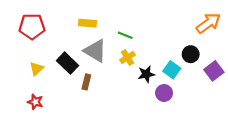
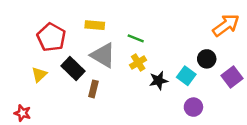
red pentagon: (32, 26) -> (51, 37), moved, turned 30
purple circle: (164, 93) -> (193, 107), moved
red star: (35, 102) -> (22, 113), moved

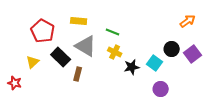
orange arrow: (226, 25) -> (188, 21), size x0.7
yellow cross: (138, 62) -> (115, 52), turned -32
purple square: (232, 77) -> (193, 54), moved
red star: (22, 113) -> (15, 83), moved

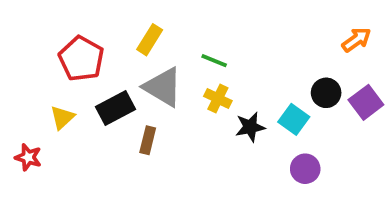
yellow rectangle: (79, 21) -> (150, 40), turned -63
black rectangle: (61, 57) -> (115, 108), turned -72

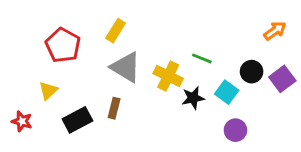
green line: (214, 61) -> (202, 58), moved
yellow cross: (218, 98) -> (168, 76), size x1.4
black rectangle: (115, 108) -> (77, 120), moved

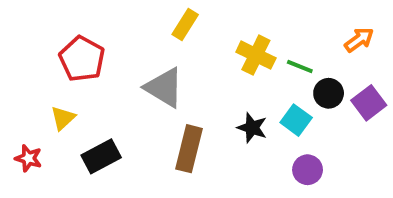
yellow rectangle: (116, 31) -> (185, 24), moved
green line: (202, 58) -> (300, 67), moved
yellow cross: (168, 76) -> (256, 55), moved
black star: (193, 98) -> (252, 128), turned 30
brown rectangle: (114, 108) -> (189, 149), moved, size x1.6

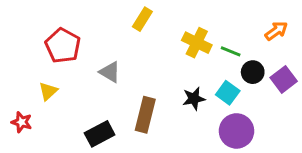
gray triangle: (164, 88) -> (110, 72), moved, size x0.7
black star: (252, 128) -> (194, 99), turned -30
black rectangle: (101, 156) -> (100, 134), moved
purple circle: (308, 170) -> (237, 131), size x1.5

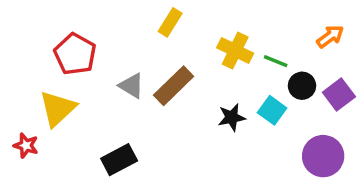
yellow triangle: (48, 91) -> (58, 109), size x1.6
brown rectangle: (145, 115) -> (174, 86), moved, turned 32
purple circle: (237, 131) -> (323, 156), moved

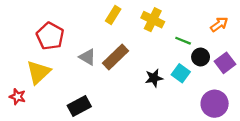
yellow cross: (235, 51) -> (153, 20), moved

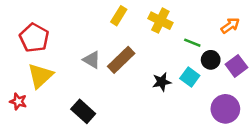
red pentagon: (50, 36) -> (34, 38), moved
black rectangle: (79, 106) -> (83, 111), turned 70

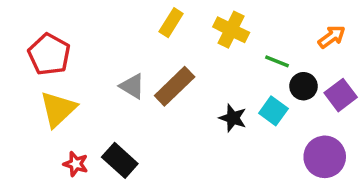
black star: (162, 82) -> (233, 118), turned 30
red star: (18, 101) -> (76, 164), moved

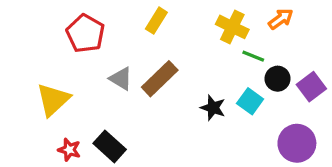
yellow cross: (231, 30) -> (232, 27), moved
orange arrow: (332, 37) -> (281, 19), moved
red pentagon: (49, 54) -> (85, 33), moved

